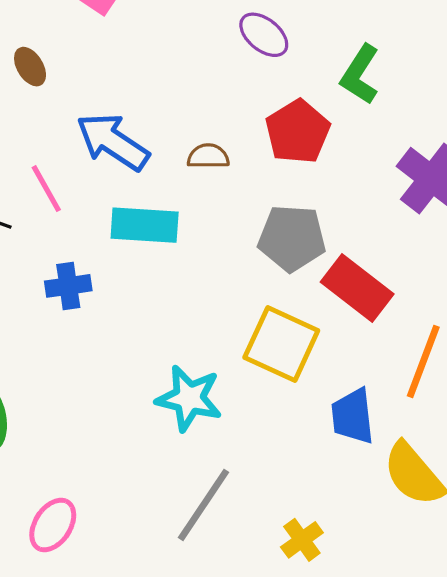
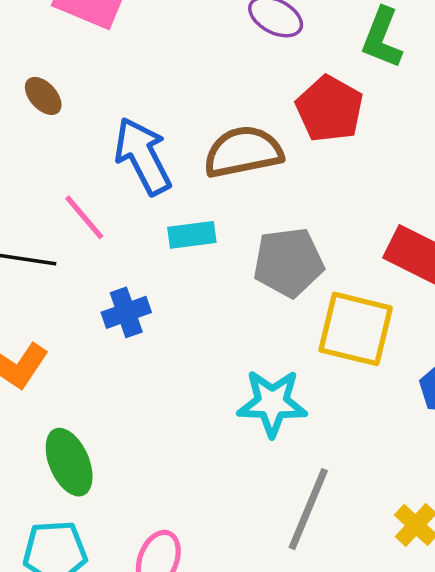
blue arrow: (113, 142) -> (143, 156), turned 40
brown semicircle: (208, 156) -> (243, 152), size x1.8
cyan rectangle: (145, 225) -> (192, 235), size x0.7
gray pentagon: (292, 238) -> (288, 262), moved

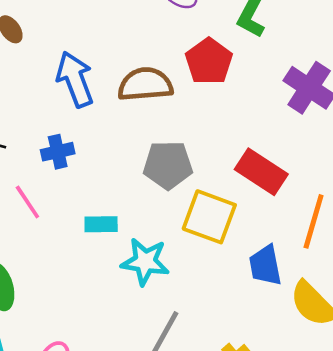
pink line: (84, 217) -> (27, 202), moved
cyan rectangle: (192, 235) -> (101, 224), moved
blue cross: (126, 312) -> (58, 152), moved

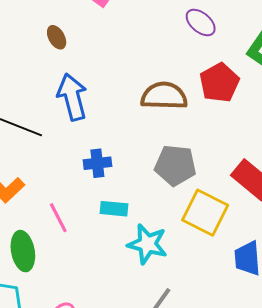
blue arrow: (75, 79) -> (72, 97), moved
blue cross: (58, 152) -> (97, 163), moved
pink line: (27, 202) -> (58, 218), moved

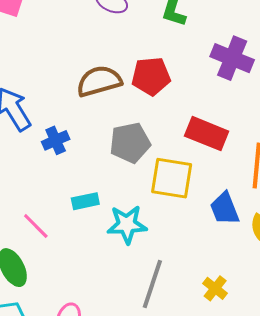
red pentagon: (219, 83) -> (151, 76), moved, turned -30
blue cross: (97, 163) -> (56, 140), moved

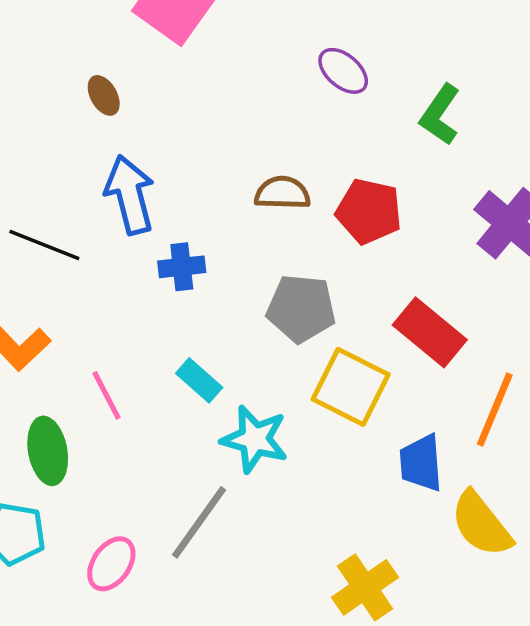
brown semicircle: (99, 81) -> (282, 193), size x0.7
cyan rectangle: (85, 201) -> (199, 380), turned 36
gray line: (152, 284) -> (199, 522), moved
yellow cross: (215, 288) -> (365, 587), size x1.5

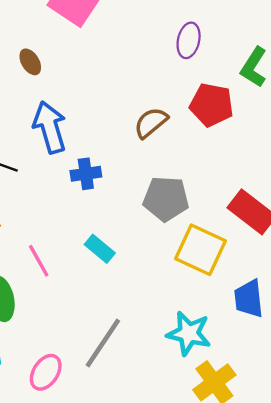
purple ellipse: (343, 71) -> (189, 40), turned 64
brown semicircle: (282, 193) -> (151, 123), turned -39
red pentagon: (369, 211) -> (212, 105), moved
cyan star: (255, 439) -> (189, 333), moved

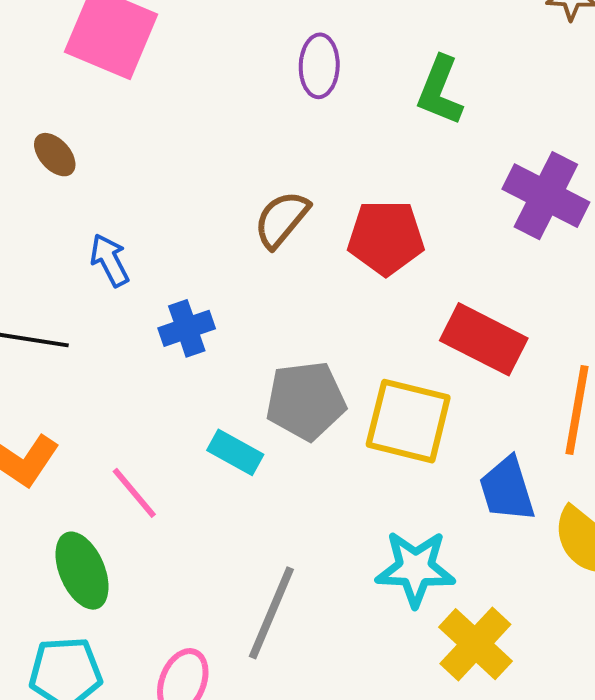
red pentagon: (212, 105) -> (386, 238), moved
blue arrow: (50, 127) -> (110, 260), size x0.6
gray pentagon: (166, 199) -> (306, 401), moved

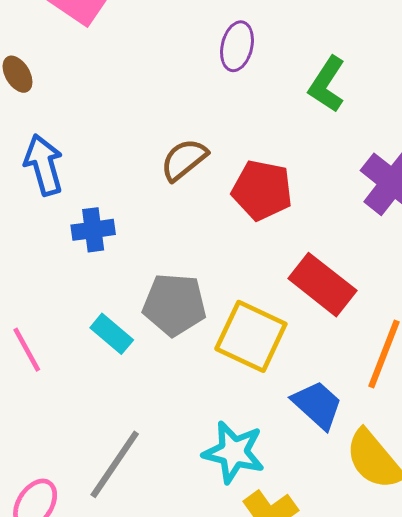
blue arrow: (110, 260) -> (44, 165), size x1.4
blue trapezoid: (507, 489) -> (317, 405), turned 138

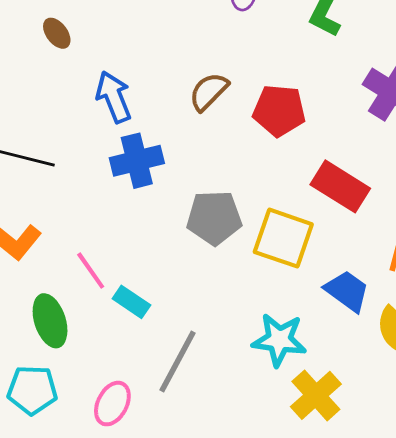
blue arrow: (44, 165) -> (114, 97), moved
blue cross: (93, 230) -> (137, 161), size x1.4
cyan rectangle: (112, 334) -> (131, 302), moved

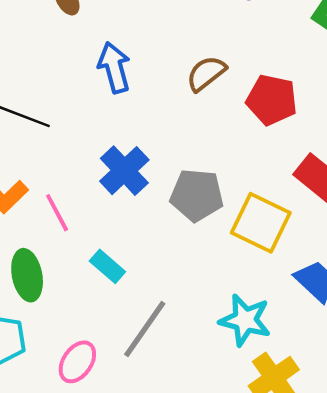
blue cross: (137, 161) -> (124, 171), moved, turned -36
pink line: (91, 271) -> (57, 213), moved

